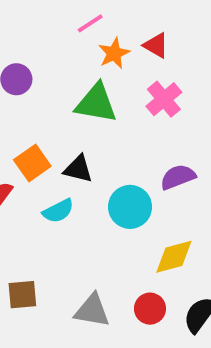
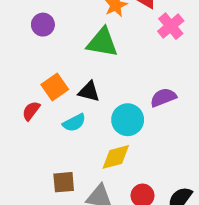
pink cross: (164, 99) -> (171, 26), moved
yellow diamond: (174, 257) -> (116, 157), moved
brown square: (22, 295) -> (64, 182), moved

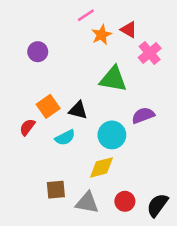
green triangle: (102, 42) -> (113, 79), moved

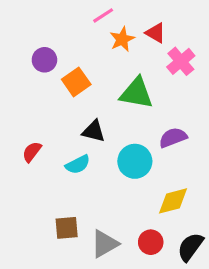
orange square: (48, 106) -> (76, 82), moved
yellow diamond: (101, 167) -> (173, 201), moved
gray triangle: (87, 203) -> (105, 244), turned -40

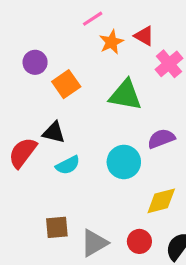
black triangle: (94, 131) -> (54, 132), moved
red semicircle: (32, 152) -> (23, 153), size x1.5

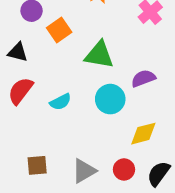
green triangle: (125, 95) -> (99, 55), moved
black triangle: (54, 132) -> (18, 52), moved
brown square: (57, 227) -> (37, 165), moved

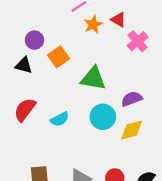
black triangle: (18, 52) -> (24, 65), moved
yellow diamond: (143, 134) -> (132, 130), moved

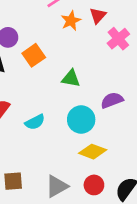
red triangle: (118, 20) -> (98, 16), turned 42
green triangle: (93, 78) -> (71, 78), size x0.7
yellow diamond: (132, 130) -> (93, 152), moved, turned 35

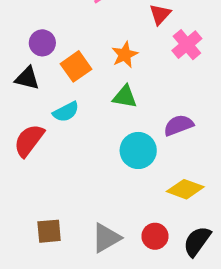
orange star: (71, 21) -> (125, 55), moved
cyan semicircle: (35, 122) -> (66, 112), moved
yellow diamond: (93, 152) -> (185, 189), moved

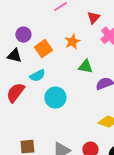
green triangle: (125, 97) -> (85, 67), moved
cyan circle: (138, 150) -> (55, 98), moved

